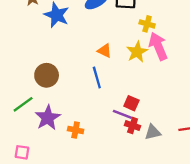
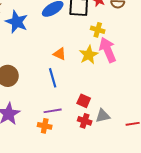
purple line: (122, 114) -> (53, 111), moved, turned -30
orange cross: (76, 130) -> (45, 126), moved
gray triangle: (153, 132) -> (103, 116), moved

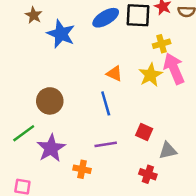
yellow cross: (98, 30) -> (162, 44), turned -32
red cross: (85, 121) -> (148, 174), moved
orange cross: (45, 126) -> (82, 169), moved

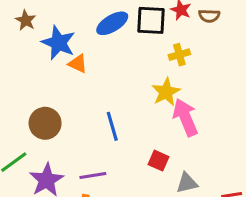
pink arrow: (174, 69) -> (185, 117), moved
orange triangle: (114, 74) -> (78, 64), moved
purple line: (106, 144) -> (93, 176), moved

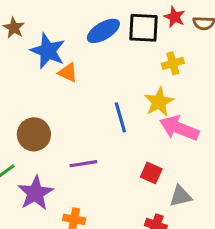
pink arrow: (185, 117) -> (179, 128), turned -45
blue line: (112, 126) -> (120, 117), moved
purple line: (93, 176) -> (83, 164), moved

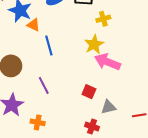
blue line: (120, 117) -> (49, 45), moved
purple line: (83, 164) -> (44, 85), turned 72

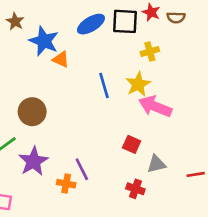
blue line: (49, 45) -> (104, 86), moved
purple line: (44, 85) -> (82, 169), moved

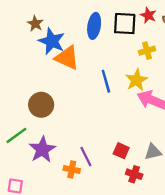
brown star: (15, 21) -> (35, 24), moved
blue ellipse: (91, 24) -> (94, 26), turned -50
orange triangle: (61, 59) -> (67, 58), size x1.6
red square: (132, 144) -> (121, 151), moved

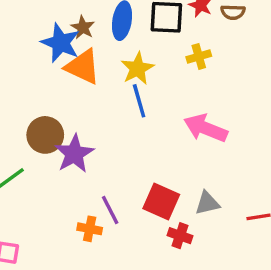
brown star: (35, 24) -> (83, 27), moved
yellow star: (136, 80) -> (137, 68), moved
purple star: (42, 150) -> (74, 154), moved
red square: (121, 151) -> (161, 201), size x1.5

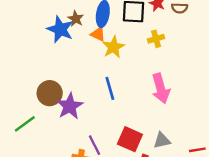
orange triangle: (83, 67) -> (98, 34), moved, size x0.6
blue line: (139, 101) -> (110, 88), moved
pink arrow: (206, 128) -> (161, 88), turned -128

